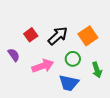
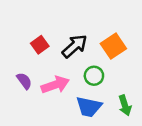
purple semicircle: (14, 55) -> (24, 81), moved
green arrow: (97, 70) -> (125, 105), moved

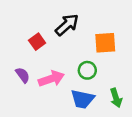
black arrow: (75, 46) -> (67, 25), moved
orange square: (113, 46) -> (105, 43), turned 30

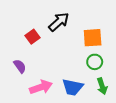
green circle: (87, 70) -> (95, 62), moved
pink arrow: (51, 79) -> (41, 87), moved

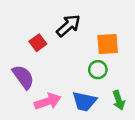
green circle: (95, 62) -> (98, 70), moved
purple semicircle: (20, 66) -> (23, 77), size x1.5

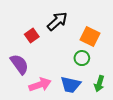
orange square: (108, 44) -> (90, 37), turned 30
green arrow: (119, 100) -> (99, 84), turned 35

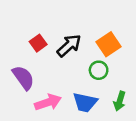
black arrow: (57, 21) -> (69, 46), moved
orange square: (90, 37) -> (108, 44), turned 30

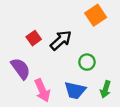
orange square: (108, 44) -> (96, 15), moved
pink arrow: (48, 102) -> (42, 90), turned 85

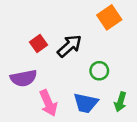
purple semicircle: (21, 69) -> (24, 78), turned 115

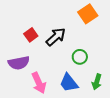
blue trapezoid: (86, 103) -> (69, 83), turned 40

